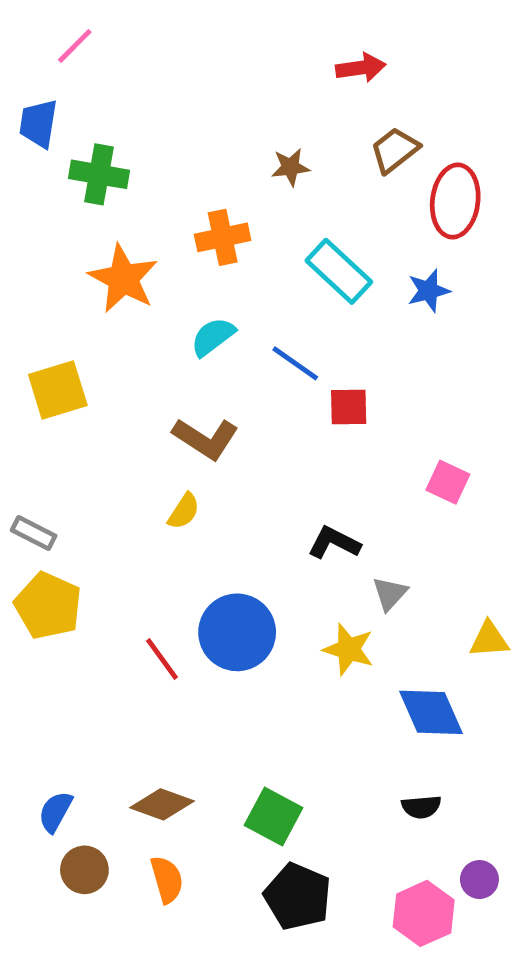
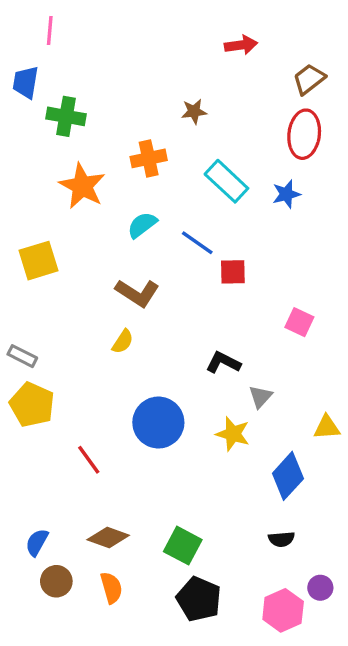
pink line: (75, 46) -> (50, 31), turned -40
brown trapezoid: (395, 150) -> (309, 79), moved
red line: (162, 659) -> (89, 460), moved
blue diamond: (431, 712) -> (288, 476), turned 66

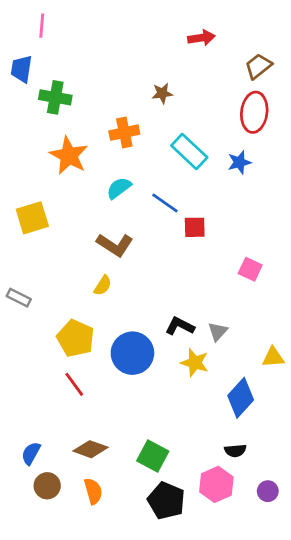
black L-shape: (223, 363) -> (180, 326), moved
yellow pentagon: (32, 405) -> (76, 338), moved
pink hexagon: (283, 610) -> (216, 484), moved

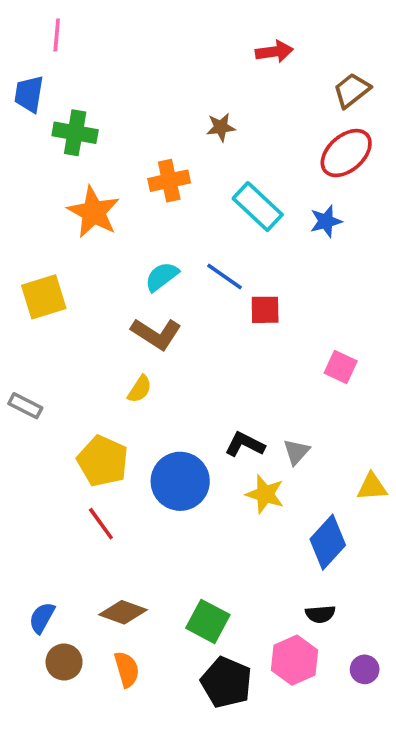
red ellipse: (254, 112) -> (346, 153), turned 42
cyan semicircle: (119, 188) -> (162, 277), moved

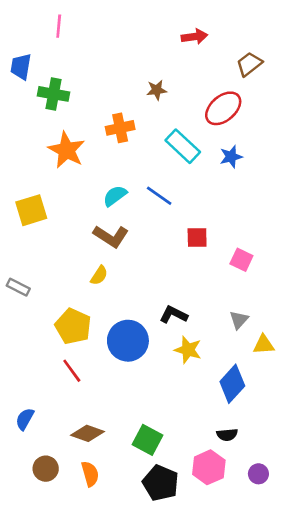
pink line: (57, 35) -> (59, 26), moved
red ellipse: (346, 153) -> (223, 108), moved
red square: (265, 310) -> (197, 238), moved
gray triangle: (296, 452) -> (239, 320), moved
blue semicircle: (42, 618) -> (25, 419), moved

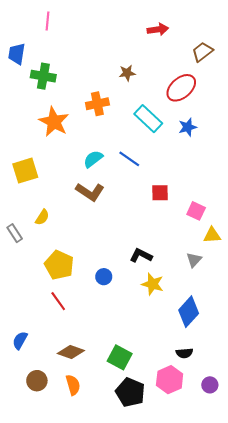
yellow semicircle: (99, 275) -> (42, 217), moved
gray rectangle: (18, 287) -> (15, 233), turned 30
blue circle: (128, 341) -> (104, 277), size x0.5
yellow triangle: (264, 345) -> (212, 235), moved

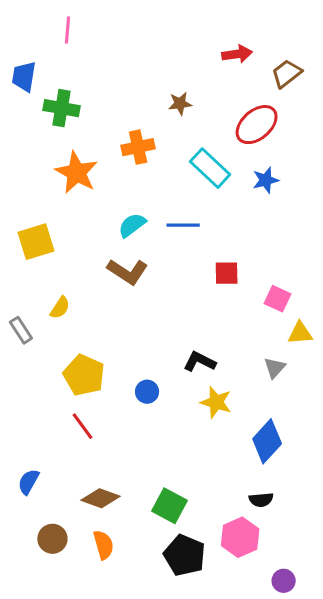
red arrow: (158, 29) -> (237, 54), moved
blue line: (129, 159) -> (183, 225), turned -35
purple circle: (210, 385) -> (284, 581), moved

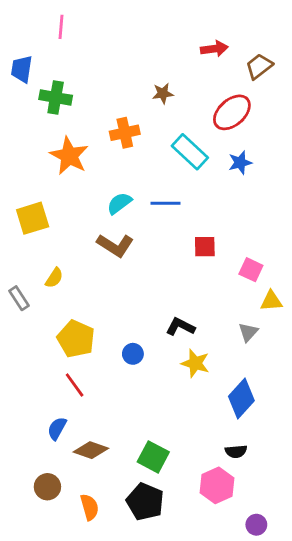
blue semicircle: (28, 482) -> (57, 428), moved
orange semicircle: (103, 545) -> (90, 507), moved
black pentagon: (185, 555) -> (145, 502), moved

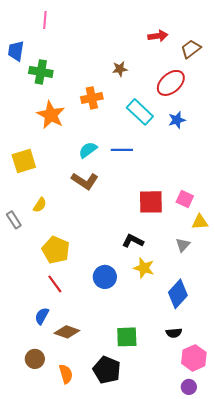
red square: (205, 247) -> (151, 202), moved, size x1.5
blue circle: (133, 354) -> (105, 277), moved, size x1.5
green square: (153, 457) -> (127, 337), moved, turned -30
pink hexagon: (217, 485) -> (194, 358), moved

